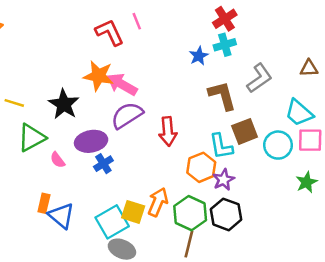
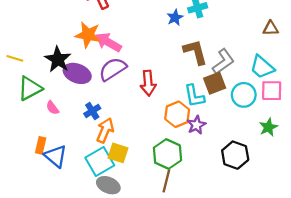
gray L-shape: (259, 78) -> (223, 62), moved
purple ellipse: (91, 141) -> (77, 73), moved, turned 32
orange arrow: (158, 202) -> (105, 130), moved
black hexagon: (226, 214) -> (235, 155), moved

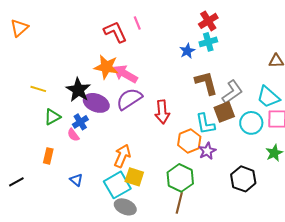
green triangle: (30, 88) -> (52, 117), size x0.7
blue cross: (92, 111) -> (80, 122), moved
orange rectangle: (41, 145) -> (48, 156), moved
blue triangle: (56, 156) -> (76, 180), size x0.6

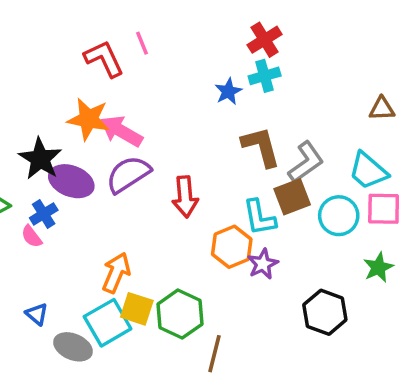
green hexagon: (180, 178) -> (180, 314), moved
gray ellipse: (125, 207) -> (73, 347), moved

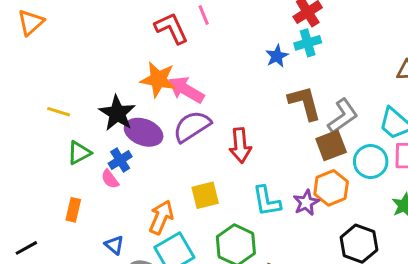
cyan L-shape: (259, 217) -> (267, 201), moved
orange hexagon: (232, 247) -> (331, 188), moved
orange arrow: (116, 273) -> (161, 217), moved
yellow square: (137, 309) -> (205, 195), moved, turned -32

